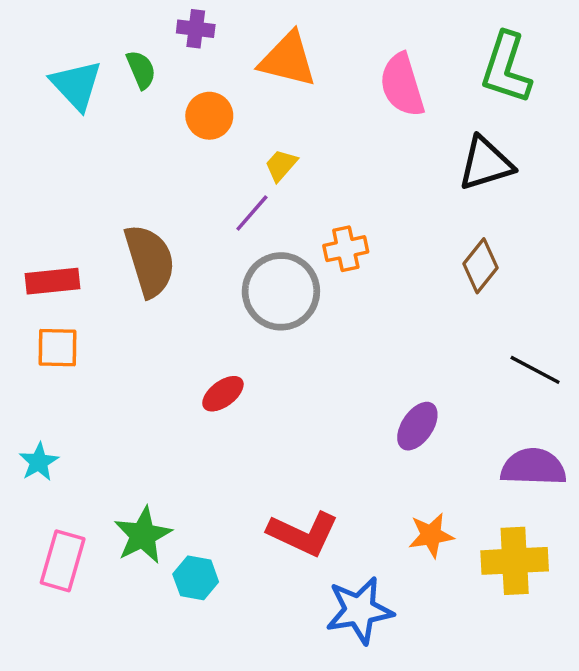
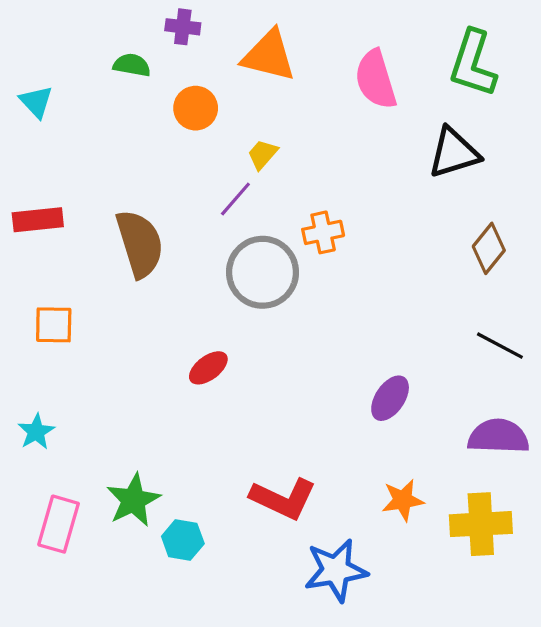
green semicircle: (141, 70) -> (132, 65), turned -57
cyan triangle: (76, 85) -> (36, 102), moved, size x0.7
brown diamond: (480, 266) -> (489, 248), moved
red rectangle: (52, 281) -> (38, 220), moved

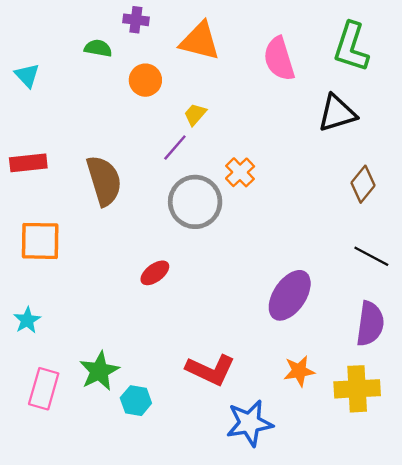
orange cross: (323, 232) -> (240, 172), turned -32
orange square: (54, 325) -> (40, 241), size x1.4
purple ellipse: (390, 398) -> (290, 295), size x1.5
purple semicircle: (498, 436) -> (370, 324), turned 96

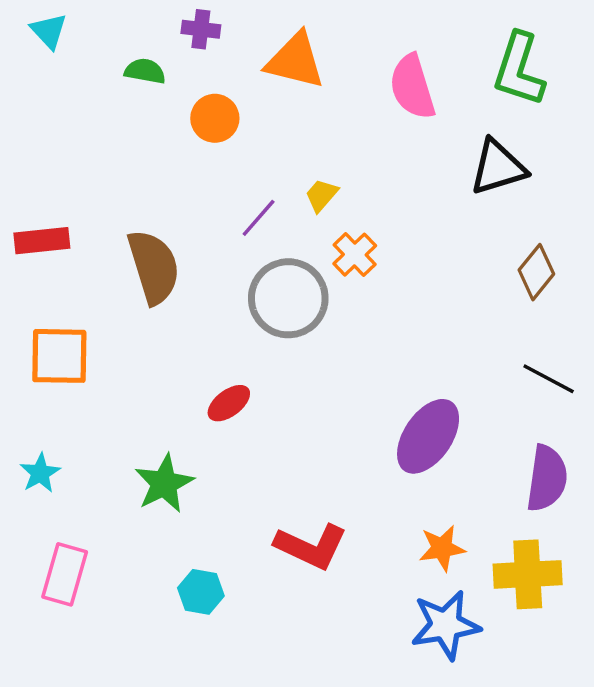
cyan triangle: (27, 75) -> (49, 31), moved
yellow trapezoid: (195, 114) -> (321, 195), moved
green star: (99, 371) -> (164, 484), moved
blue star: (249, 423) -> (446, 625), moved

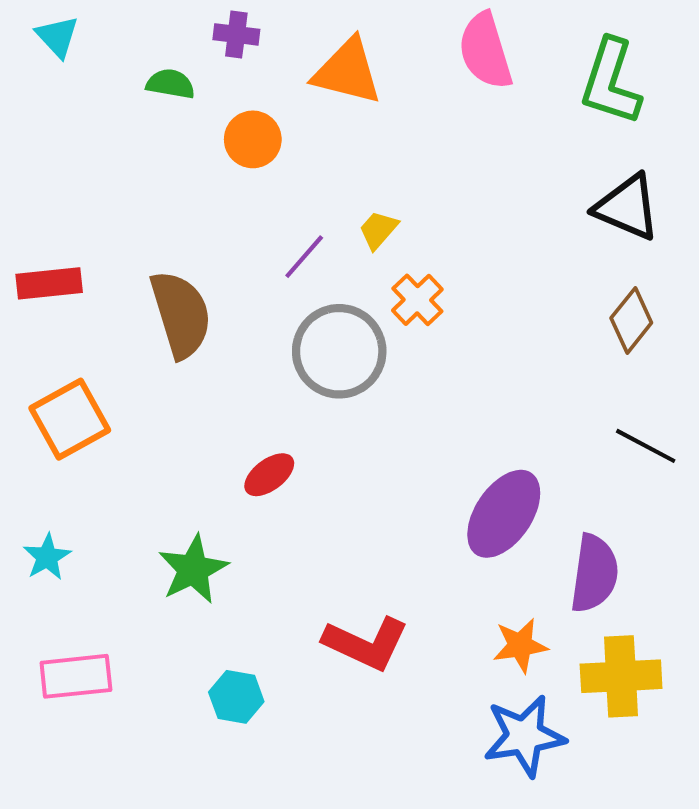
pink semicircle: (412, 87) -> (485, 51), moved
black triangle: (498, 167) -> (627, 207), moved, turned 40
orange square: (59, 356) -> (70, 419), turned -30
purple semicircle: (547, 478) -> (594, 573), moved
pink rectangle: (65, 574) -> (76, 676), turned 68

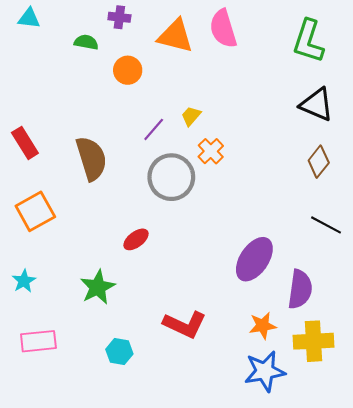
cyan triangle: (57, 37) -> (29, 18), turned -40
pink semicircle: (485, 51) -> (223, 29), moved
red rectangle: (49, 283) -> (25, 143), turned 64

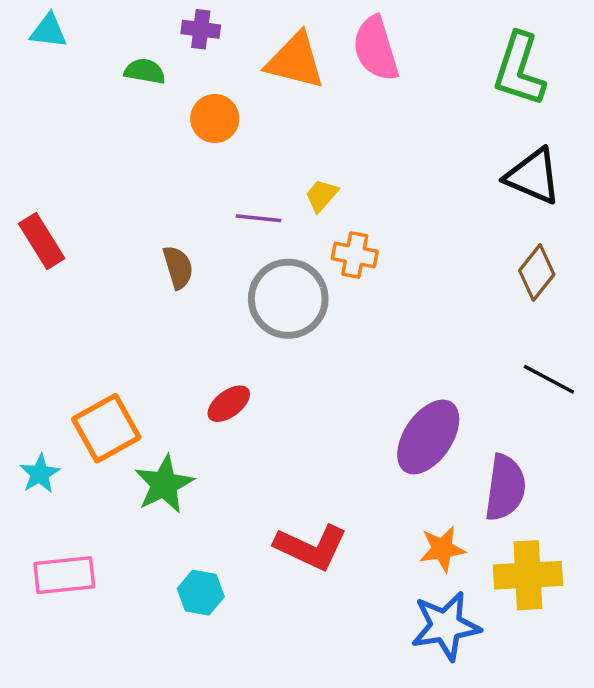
purple line: (154, 129) -> (258, 218), turned 55
orange cross: (211, 151) -> (355, 255), turned -35
brown semicircle: (91, 158) -> (178, 267), moved, size x0.6
orange square: (35, 211) -> (106, 428), moved

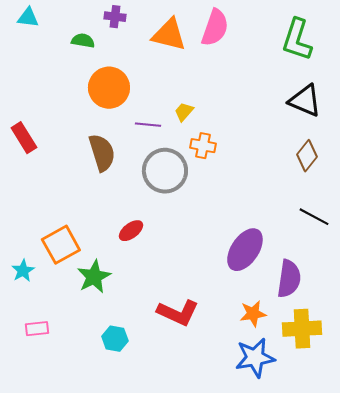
pink semicircle: (376, 49) -> (215, 28), turned -144
orange circle: (215, 119) -> (109, 88), moved, size x1.5
brown semicircle: (178, 267) -> (102, 153), size x1.5
pink rectangle: (64, 575) -> (37, 329), size x0.7

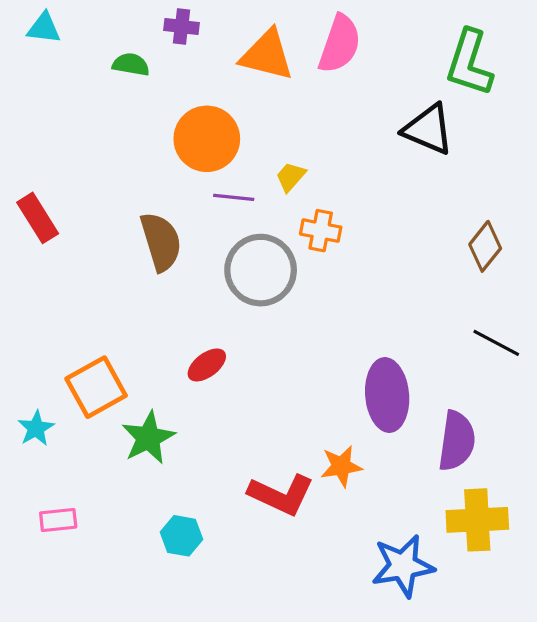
orange circle: (109, 88) -> (207, 139), moved
black triangle: (305, 101) -> (428, 129), moved
purple ellipse: (245, 250) -> (387, 395), turned -39
orange star: (253, 314) -> (341, 466), moved

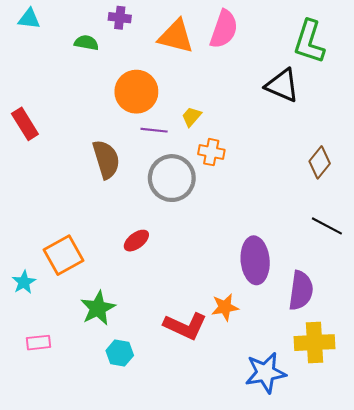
red rectangle: (38, 218) -> (25, 124), moved
green star: (148, 438) -> (98, 308), moved

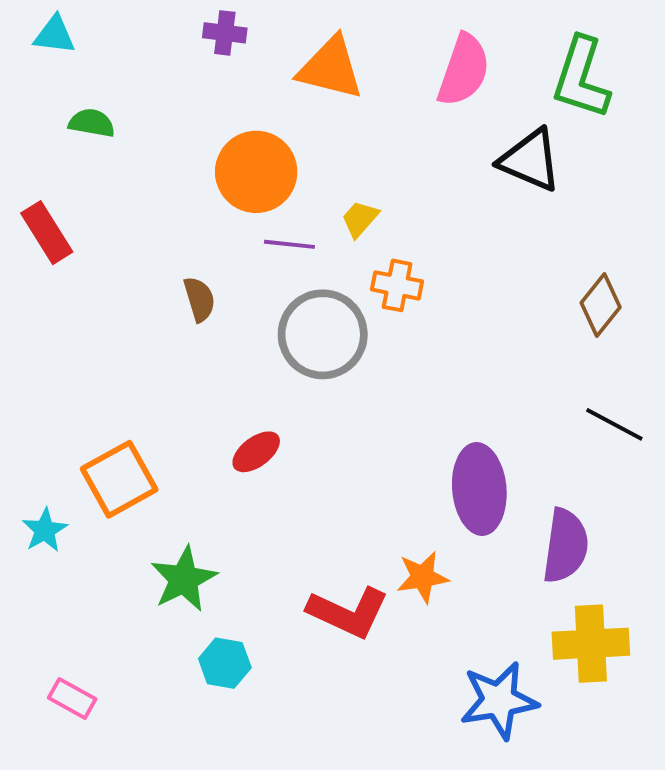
pink semicircle: (224, 29) -> (464, 70), moved
green semicircle: (86, 43) -> (92, 123), moved
brown semicircle: (106, 159) -> (199, 299), size x0.6
pink rectangle: (38, 343) -> (72, 698), moved, turned 35

